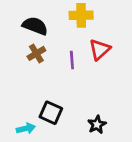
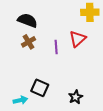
yellow cross: (81, 15) -> (90, 12), moved

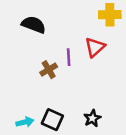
brown cross: (29, 42) -> (49, 70), moved
black square: (40, 88) -> (52, 120), moved

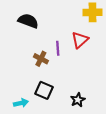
brown cross: (49, 70) -> (41, 59), turned -32
black square: (52, 120) -> (44, 90), moved

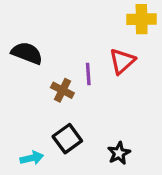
black semicircle: (28, 21) -> (27, 53), moved
black square: (44, 90) -> (67, 139), turned 30

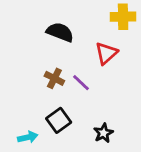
black semicircle: (27, 53) -> (60, 32), moved
purple line: (88, 74) -> (81, 83), moved, turned -42

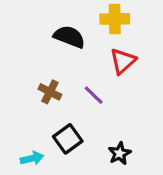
yellow cross: (123, 17) -> (115, 19), moved
brown cross: (54, 78) -> (50, 92), moved

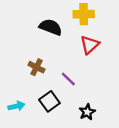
purple line: (94, 95) -> (68, 79), moved
cyan arrow: (32, 158) -> (16, 106), moved

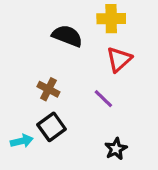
purple line: (68, 79) -> (103, 99), moved
black square: (49, 101) -> (52, 127), moved

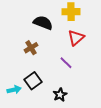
brown cross: (48, 89) -> (31, 48), moved, turned 32
black star: (116, 149) -> (60, 95), moved

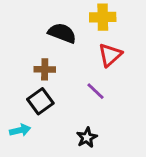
brown cross: (31, 48) -> (45, 69), turned 32
black square: (33, 81) -> (40, 101), moved

